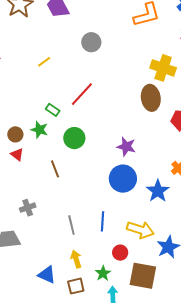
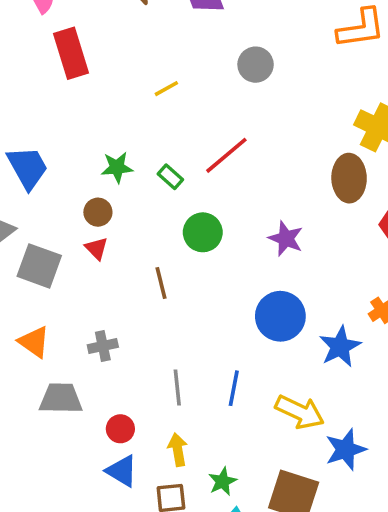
green star: (39, 130) -> (117, 167), moved, turned -30
purple star: (126, 147) -> (286, 239), moved
red circle: (120, 253) -> (120, 429), moved

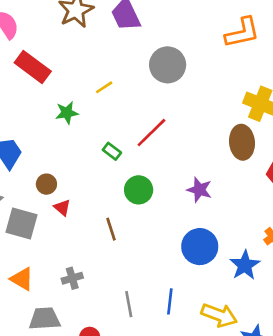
red rectangle: (71, 53) -> (33, 67), turned -32
gray circle: (256, 65) -> (168, 65), size x1.4
green star: (117, 167) -> (67, 113), moved
brown circle: (98, 212) -> (46, 184), moved

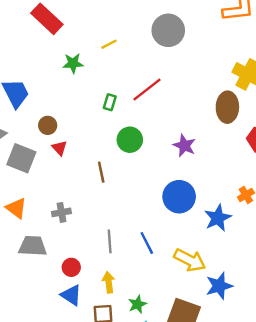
green rectangle: (112, 151) -> (110, 102), turned 63
blue line: (170, 301) -> (147, 243), turned -40

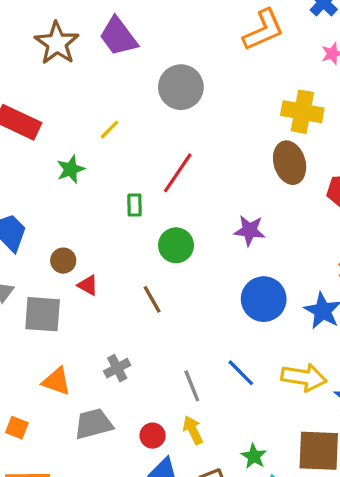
yellow arrow: (109, 282) -> (193, 430), moved

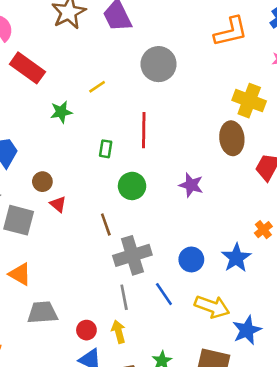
red line: (178, 173) -> (144, 130), turned -44
blue circle: (264, 299) -> (191, 259), moved, size x0.7
gray cross: (117, 368) -> (132, 255), moved, size x1.8

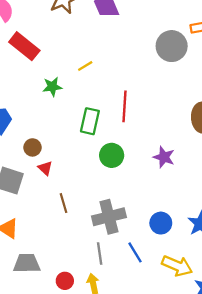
gray circle: (159, 64) -> (172, 46), moved
green rectangle: (106, 149) -> (90, 121), size x1.6
brown line: (106, 224) -> (63, 203), moved

